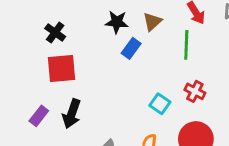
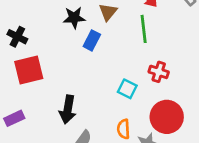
black arrow: (72, 114) -> (68, 109), moved
purple rectangle: (39, 116) -> (14, 118), turned 36

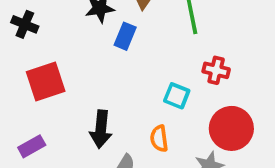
black cross: (17, 37) -> (25, 24), moved
orange semicircle: (124, 129) -> (159, 138), moved

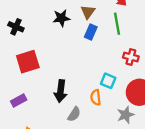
blue rectangle: (125, 36) -> (91, 32), moved
cyan square: (177, 96) -> (108, 81), moved

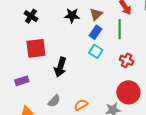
cyan square: (108, 81) -> (96, 51), moved
black arrow: (61, 91) -> (60, 67), moved
orange semicircle: (96, 97) -> (81, 105), moved, turned 56
gray semicircle: (74, 114) -> (54, 101), moved

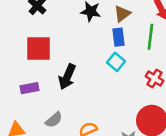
blue rectangle: (95, 32) -> (119, 37), turned -48
purple rectangle: (22, 81) -> (30, 88), moved

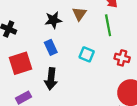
blue rectangle: (119, 37) -> (51, 47), moved

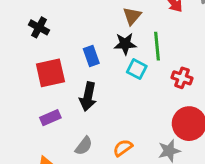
black star: (53, 20) -> (125, 44), moved
green line: (108, 25) -> (157, 46), moved

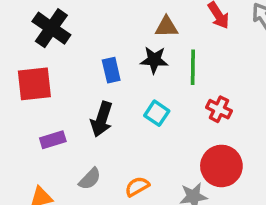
brown triangle: (132, 16) -> (167, 27), turned 42
black cross: (39, 27) -> (51, 28), size x1.5
cyan square: (137, 69) -> (157, 113), moved
red square: (50, 73) -> (34, 84), moved

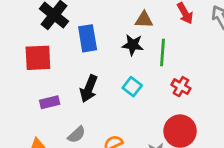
blue rectangle: (111, 70) -> (88, 38), moved, size x1.4

